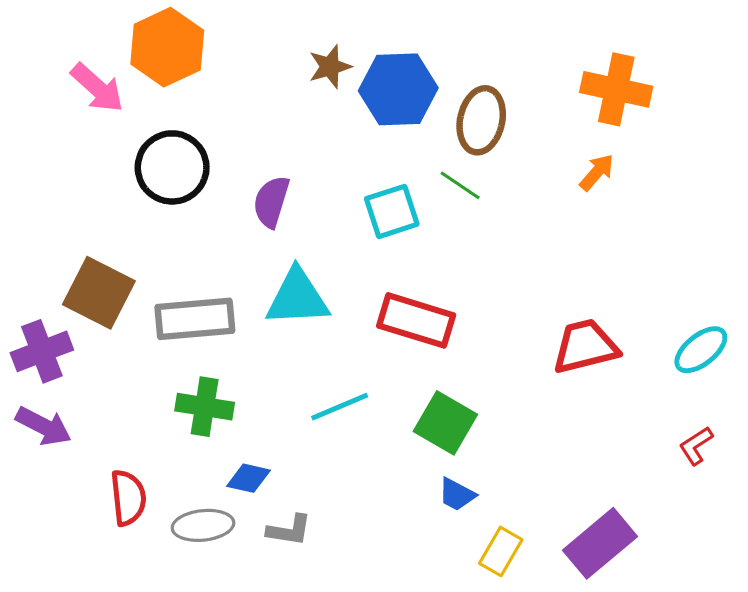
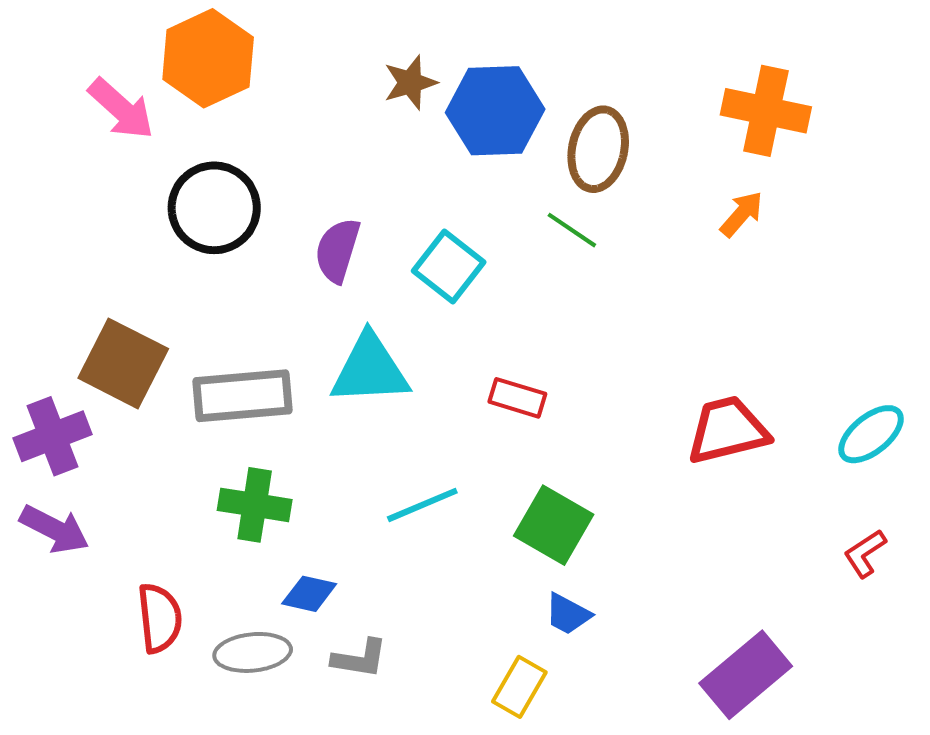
cyan square: (392, 211) -> (449, 266), moved, turned -34
red rectangle: (416, 320) -> (517, 398), size x0.6
yellow rectangle: (501, 551) -> (519, 687), moved

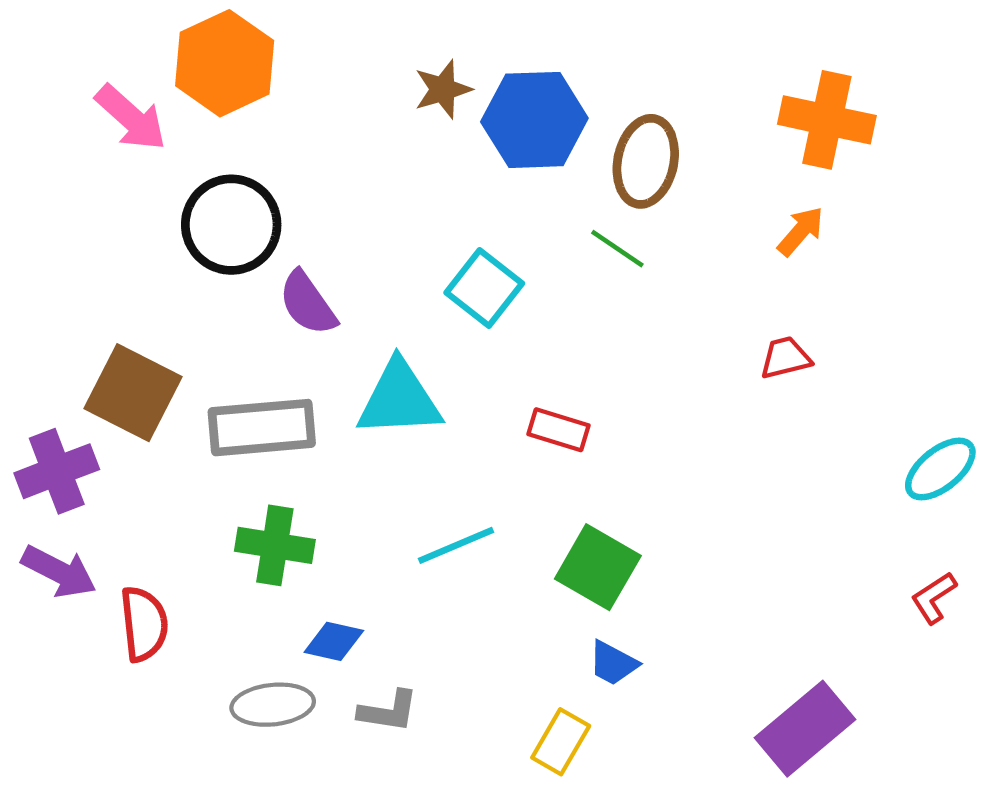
purple semicircle: (337, 250) -> (308, 303), moved, turned -52
red trapezoid: (728, 430) -> (785, 358), moved, size x0.6
red semicircle: (160, 618) -> (144, 624), moved

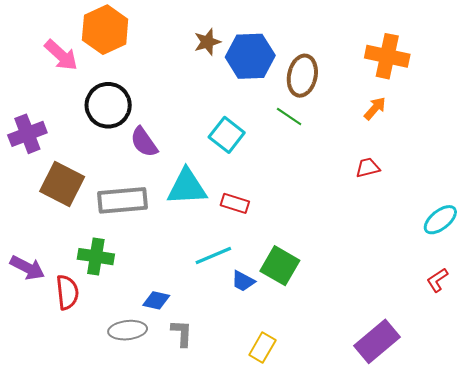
red rectangle: (558, 430) -> (235, 203), moved
purple cross: (57, 471) -> (27, 134), moved
green cross: (275, 545) -> (96, 257), moved
blue trapezoid: (613, 663) -> (243, 281), moved
gray L-shape: (388, 711) -> (182, 333), turned -96

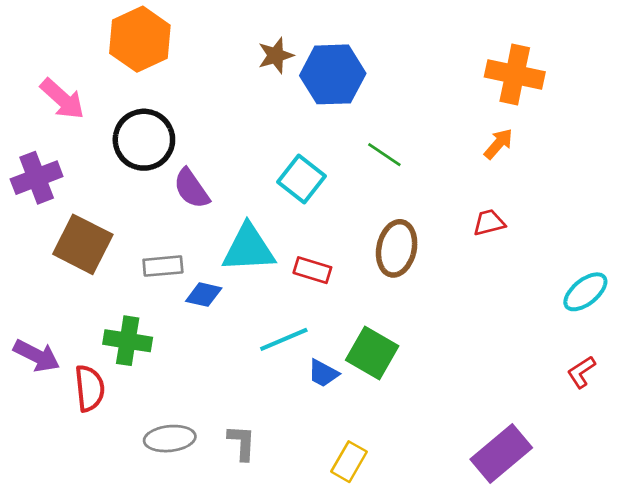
pink arrow: (61, 55) -> (62, 99), moved
brown ellipse: (302, 76) -> (397, 248), moved
gray rectangle: (122, 200) -> (163, 266), size x0.6
blue diamond: (156, 300) -> (204, 295), moved

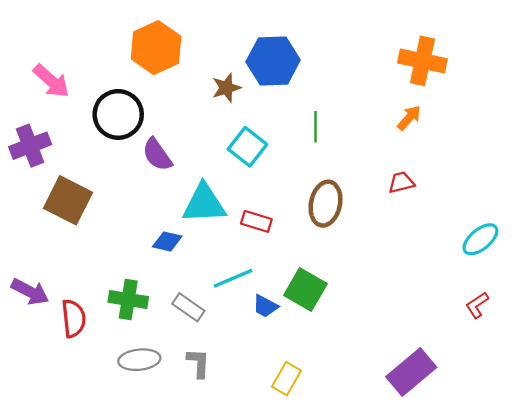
orange hexagon: (140, 39) -> (156, 48), moved
brown star: (276, 55) -> (226, 88), moved
green line: (384, 155) -> (315, 127), turned 56
gray rectangle: (163, 266) -> (188, 307), moved, turned 40
green cross: (128, 341) -> (128, 299), moved

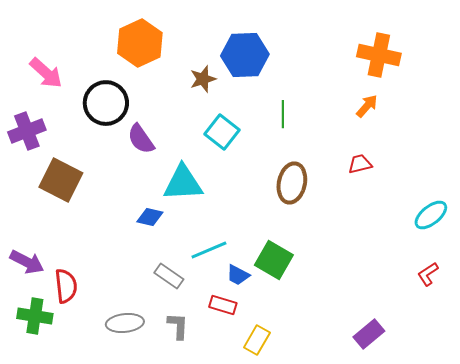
red rectangle: (256, 221) -> (223, 305), moved
green cross: (128, 299) -> (35, 316), moved
purple rectangle: (411, 372) -> (369, 334), size x0.7

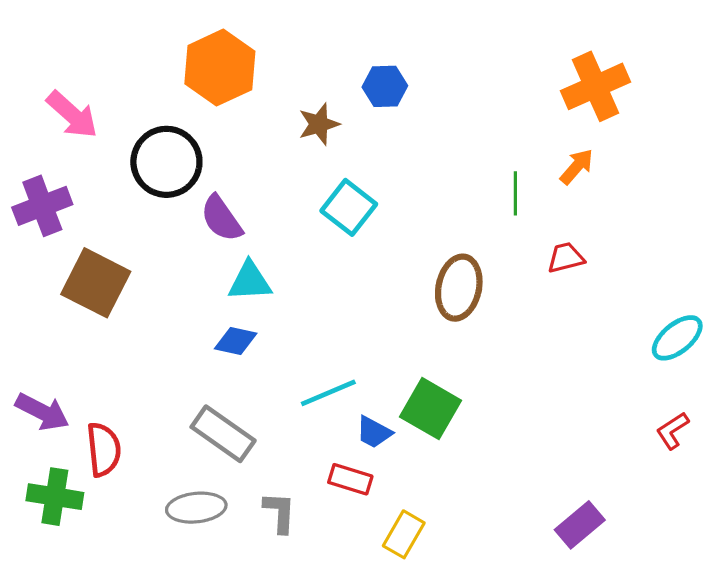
blue hexagon: (245, 55) -> (385, 86), size x0.6
orange cross: (379, 55) -> (595, 86), turned -36
green line: (283, 114) -> (515, 193), moved
cyan triangle: (183, 183) -> (250, 281), moved, size x0.7
gray rectangle: (169, 276) -> (223, 434), moved, size x1.4

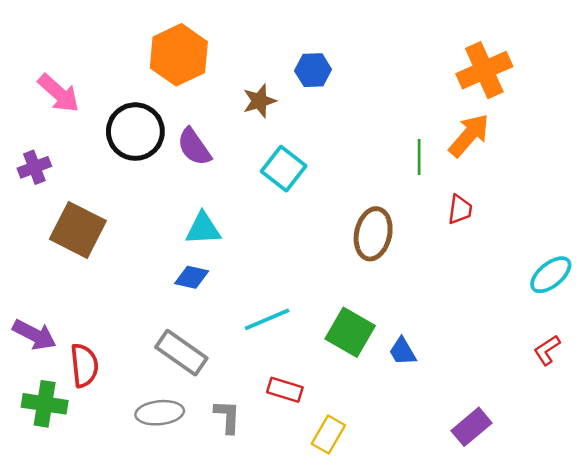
orange arrow: (577, 167) -> (469, 135), size x1.5
purple cross: (42, 206) -> (34, 167), size x0.7
purple semicircle: (221, 218) -> (194, 147), moved
red trapezoid: (566, 258) -> (460, 209), turned 112
blue trapezoid: (374, 432) -> (403, 351), moved, turned 32

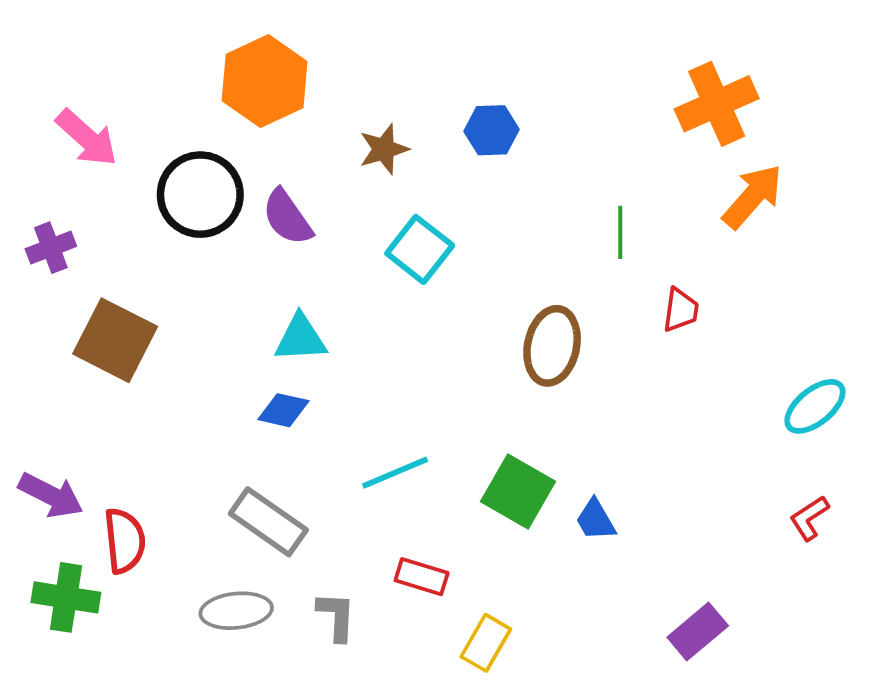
blue hexagon: (313, 70) -> (492, 130), moved
orange arrow: (469, 135) -> (753, 196), moved

